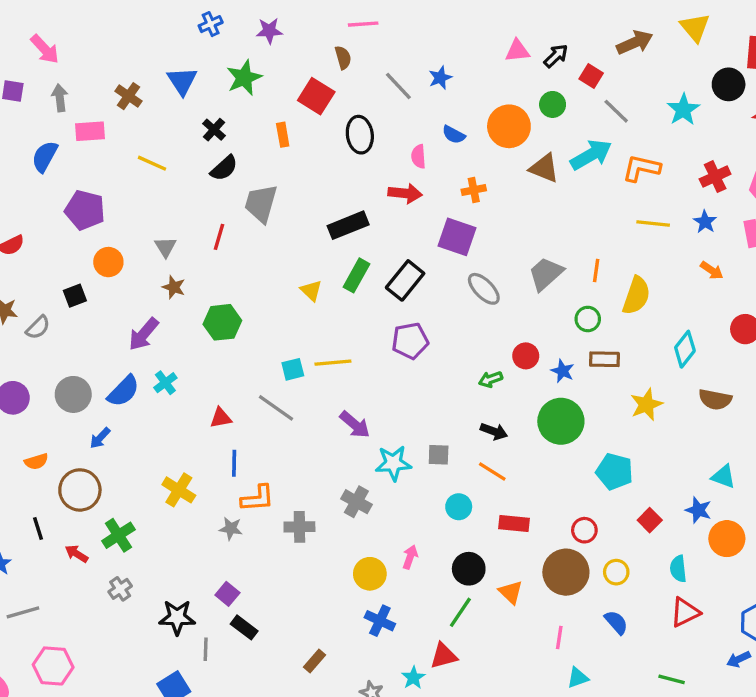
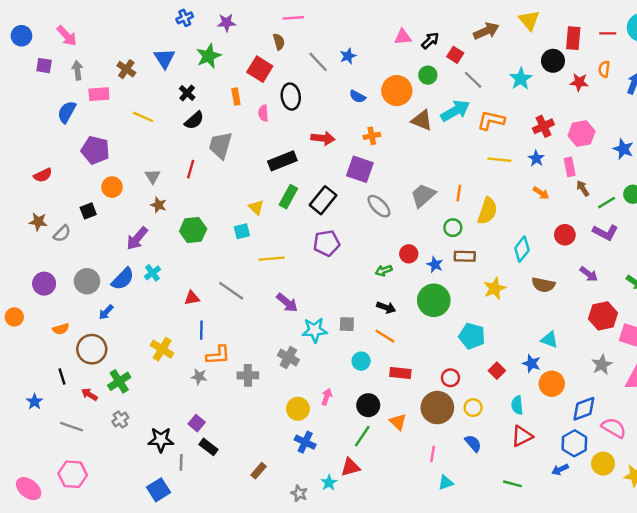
pink semicircle: (418, 156) -> (263, 113), moved
cyan square: (293, 369) -> (242, 231), moved
gray line: (23, 612) -> (71, 427), moved, turned 35

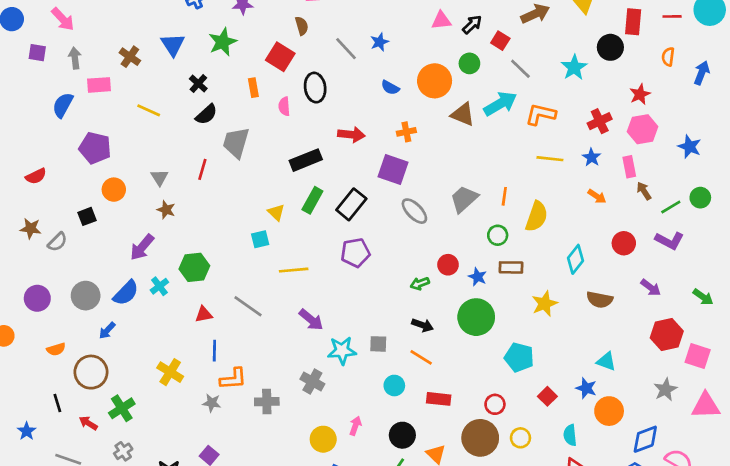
red star: (579, 82) -> (640, 94), moved, turned -30
green hexagon: (193, 230) -> (194, 267), moved

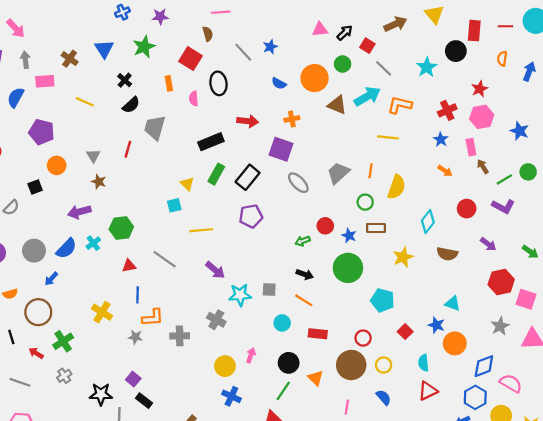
yellow line: (550, 159) -> (388, 137), moved
purple arrow: (142, 247) -> (79, 212), turned 35

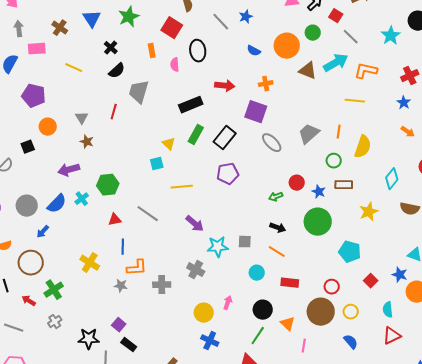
pink line: (347, 407) -> (304, 346), moved

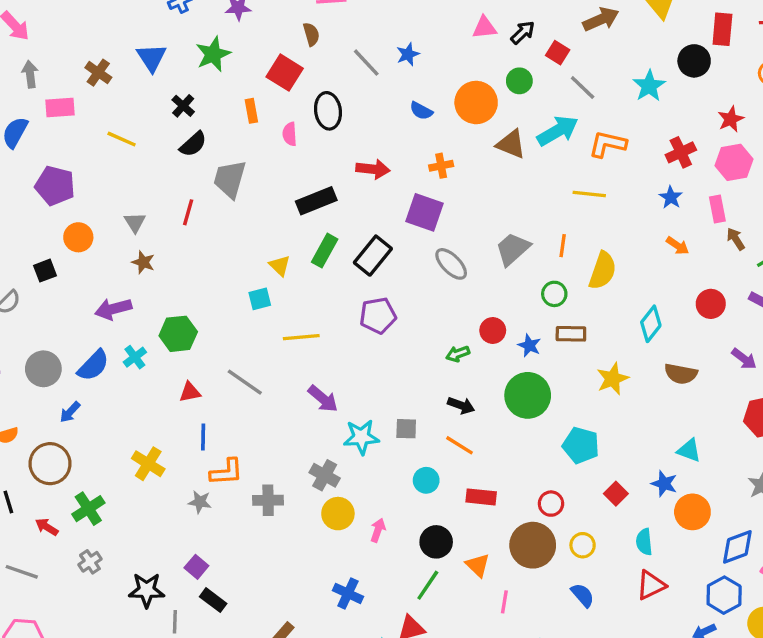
yellow circle: (204, 313) -> (338, 514), moved

